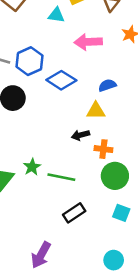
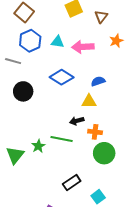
cyan triangle: (56, 15) -> (58, 42), moved
blue hexagon: (29, 61) -> (30, 41), moved
green line: (61, 177) -> (62, 139), moved
cyan square: (121, 213) -> (98, 197), moved, turned 32

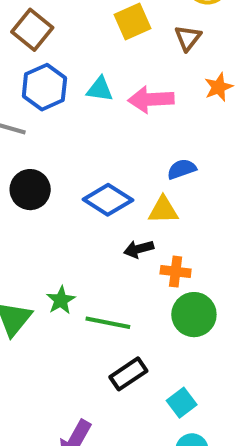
blue diamond: (62, 77) -> (108, 200), moved
green line: (62, 139) -> (108, 323), moved

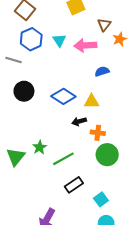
brown triangle: (188, 38) -> (104, 25), moved
cyan triangle: (100, 89) -> (59, 40), turned 48
blue semicircle: (182, 169) -> (102, 71), moved
green line: (108, 323) -> (63, 159), turned -40

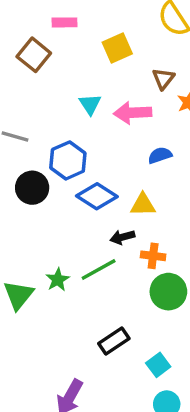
blue hexagon: (31, 39) -> (68, 160), moved
green line: (63, 159) -> (99, 269), moved

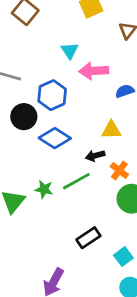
pink arrow: (133, 113) -> (94, 71), moved
blue diamond: (97, 196) -> (55, 138), moved
orange cross: (153, 256) -> (119, 170), turned 30
green star: (58, 280) -> (44, 189), turned -30

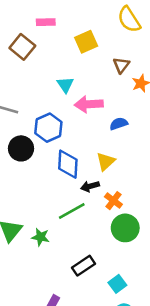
yellow triangle: (111, 130) -> (106, 161), turned -42
blue diamond: (55, 138) -> (68, 164), moved, turned 60
green star: (44, 189) -> (41, 237), moved

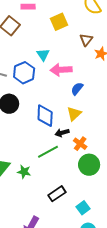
blue semicircle: (119, 124) -> (77, 89), moved, turned -32
blue hexagon: (48, 128) -> (24, 73), moved

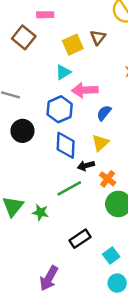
yellow square: (59, 22) -> (73, 45), moved
brown triangle: (86, 40) -> (98, 37), moved
cyan triangle: (43, 55) -> (63, 72), turned 32
blue hexagon: (24, 73) -> (60, 109), moved

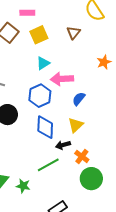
yellow square: (73, 45) -> (39, 35), moved

